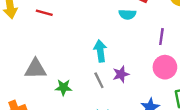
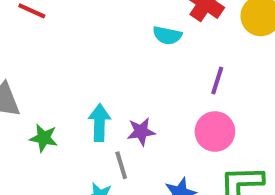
cyan arrow: (100, 51) -> (99, 123), moved
gray line: (99, 80) -> (121, 165), moved

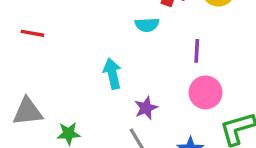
cyan arrow: (99, 123) -> (112, 74), moved

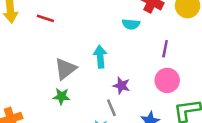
purple star: (146, 108) -> (121, 86), turned 30
gray triangle: (28, 112) -> (65, 69), moved, turned -40

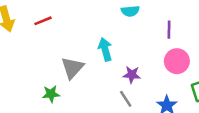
red line: (45, 18) -> (43, 21), turned -30
green star: (61, 96) -> (51, 94), moved

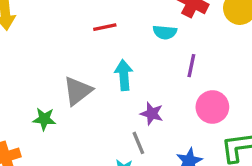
red line: (43, 21) -> (105, 27), moved
purple line: (169, 30) -> (191, 66), moved

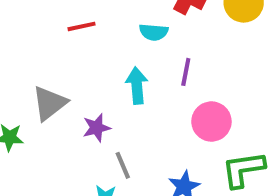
cyan arrow: (124, 75) -> (137, 86), moved
purple star: (152, 114) -> (97, 128), moved, turned -30

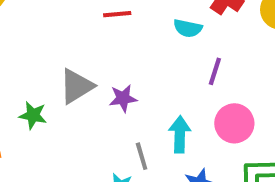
cyan arrow: (137, 86) -> (180, 134), moved
purple star: (97, 128) -> (123, 98), moved

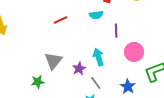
purple star: (123, 98) -> (79, 69), moved
cyan arrow: (180, 134) -> (98, 57), moved

